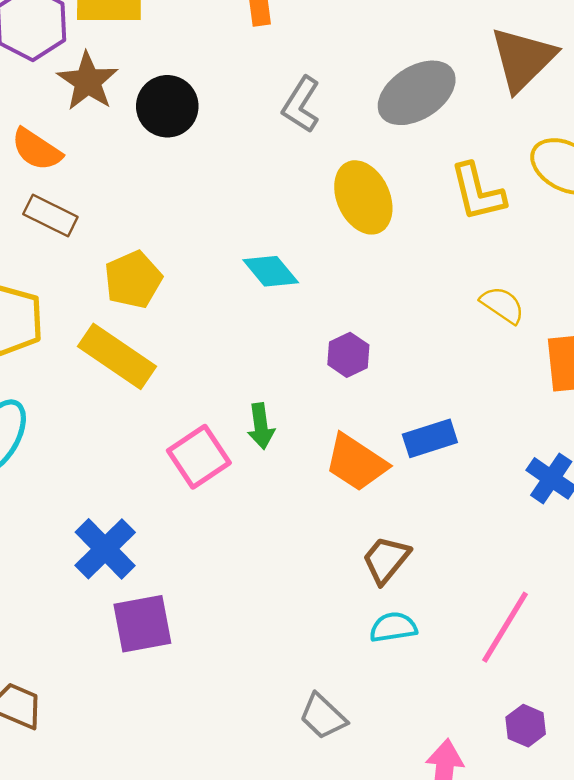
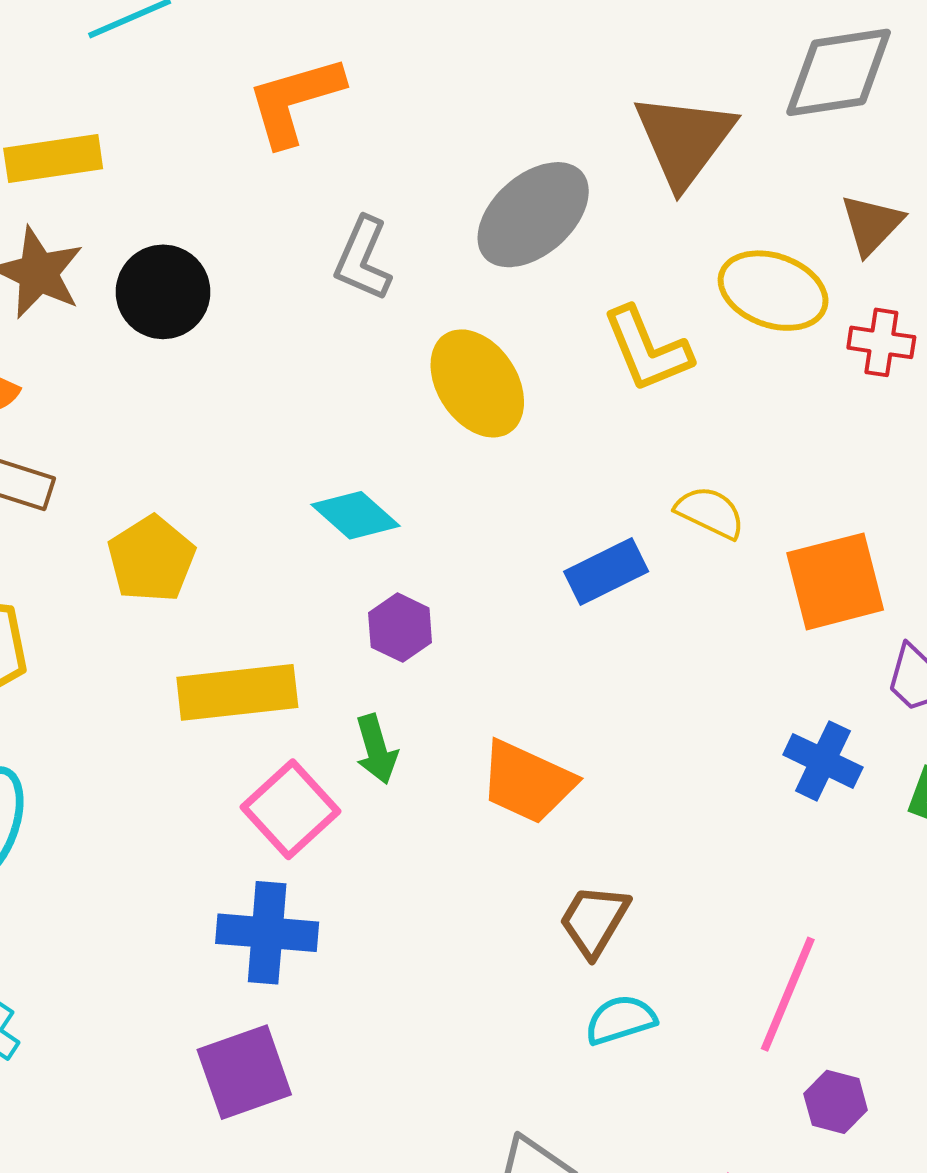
purple hexagon: (348, 355) -> (400, 628), moved
yellow rectangle: (117, 356) -> (237, 692), moved, turned -32
blue rectangle: (430, 438) -> (606, 572), moved
blue cross: (105, 549) -> (267, 933), moved, turned -32
purple hexagon: (526, 726) -> (836, 1102), moved

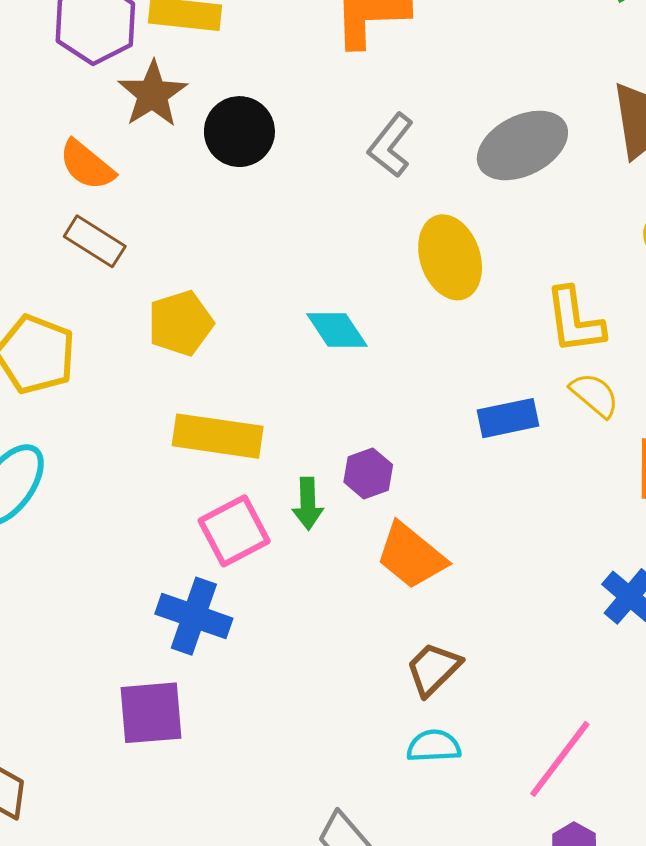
yellow L-shape: (647, 349) -> (575, 321), moved
purple hexagon: (400, 628) -> (368, 473), moved

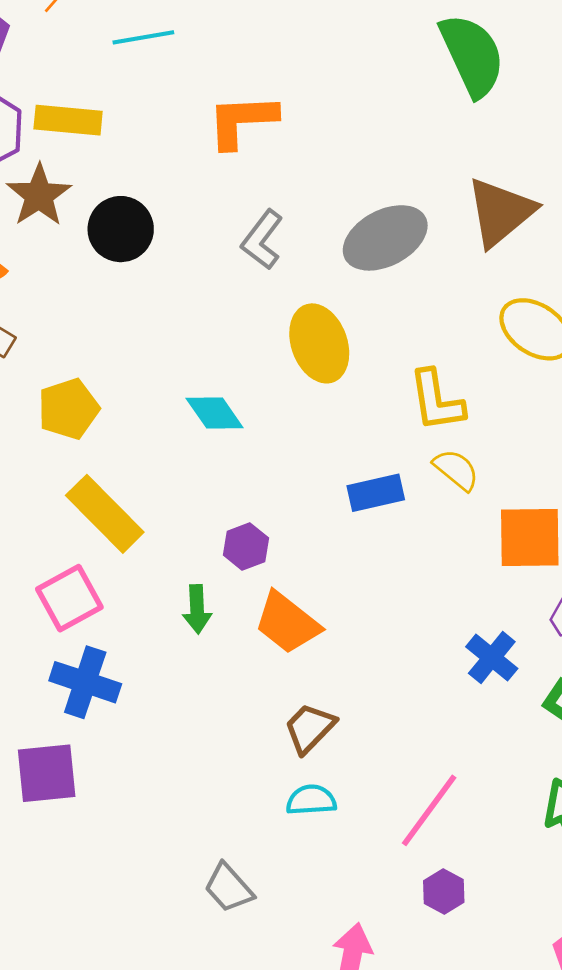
yellow rectangle: (218, 436) -> (105, 514), turned 38
green arrow: (308, 504) -> (197, 609), moved
pink square: (234, 531) -> (69, 598), moved

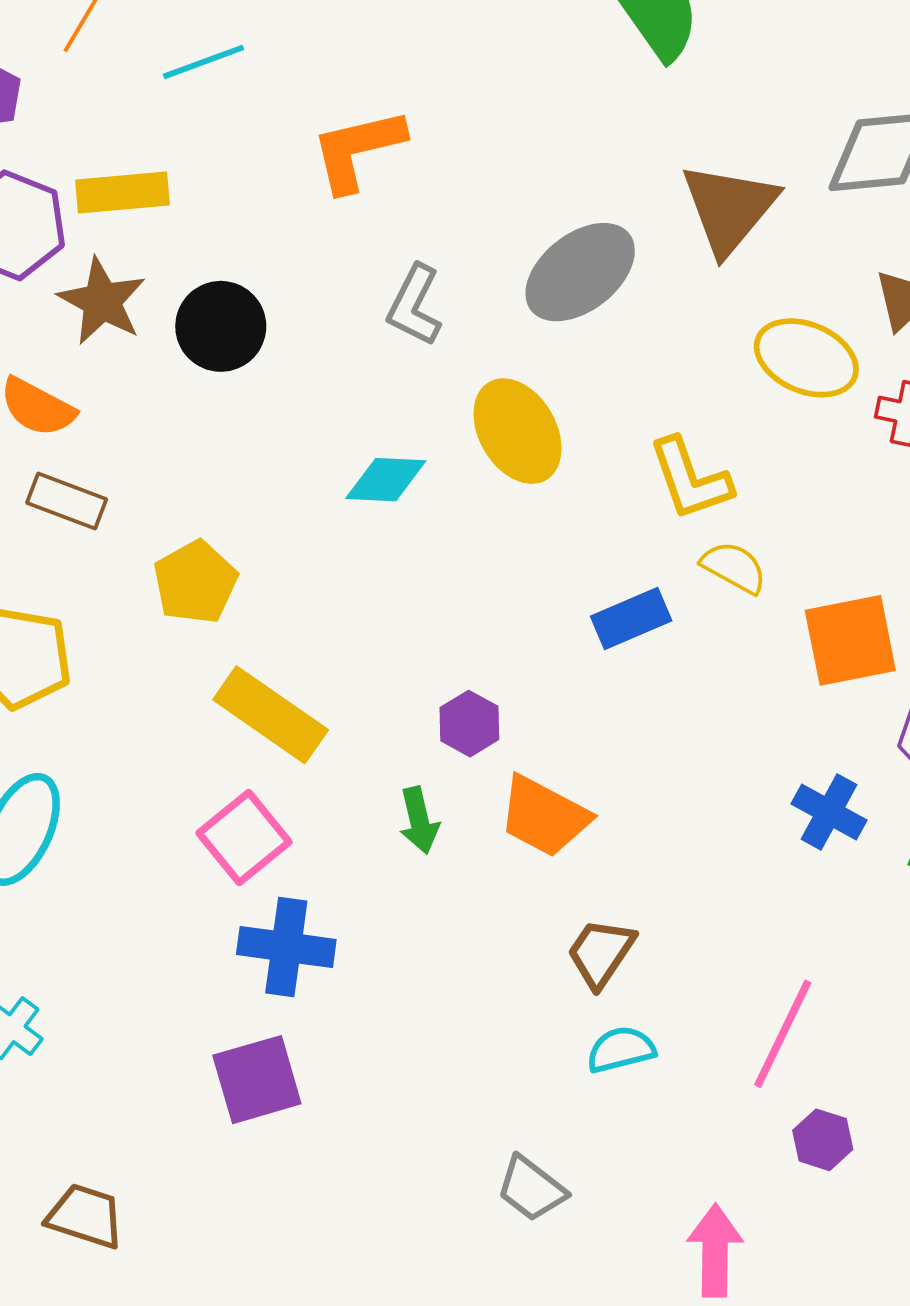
cyan diamond: (215, 413) -> (386, 480), moved, turned -42

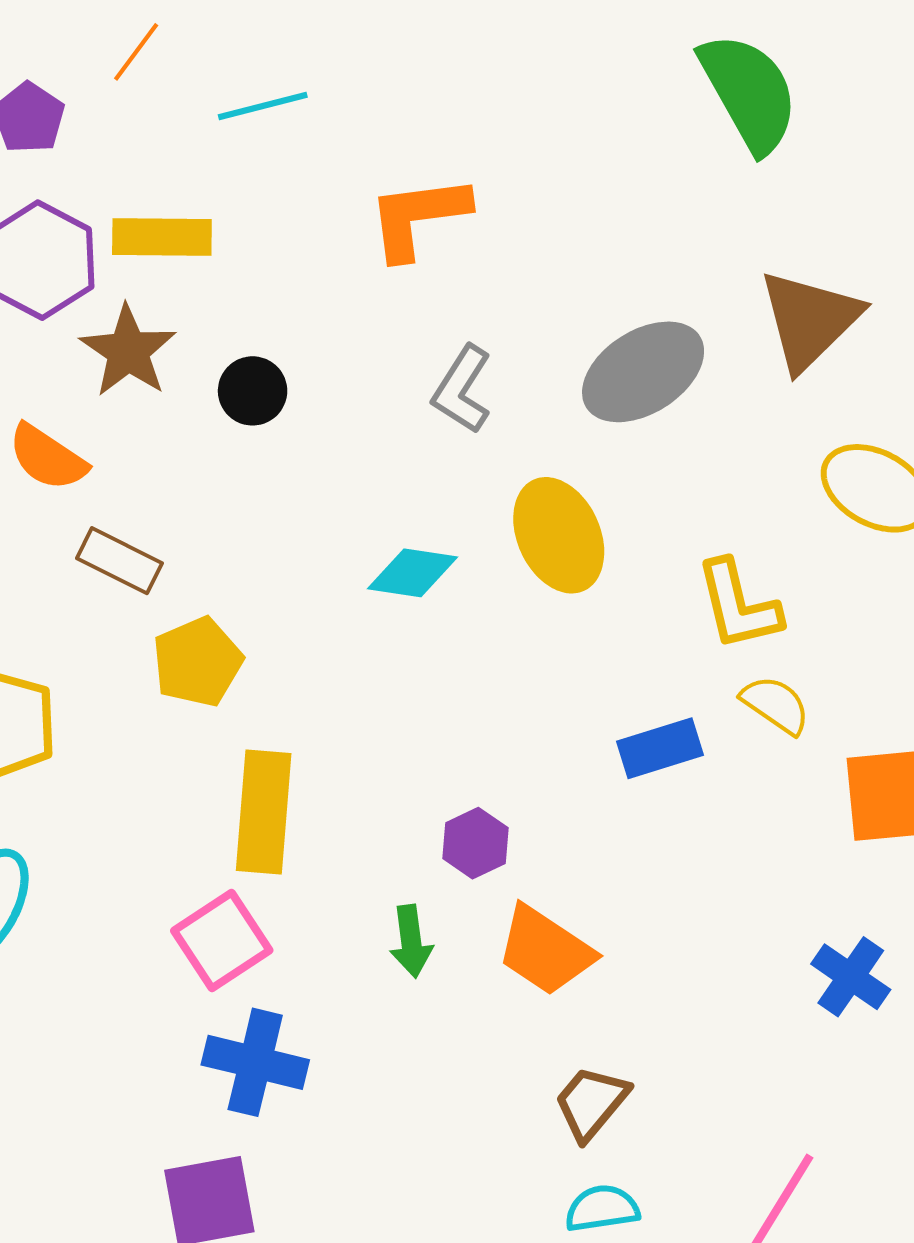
black circle: (221, 326) -> (253, 391), size x0.7
brown rectangle: (67, 501) -> (119, 561), moved
yellow rectangle: (271, 715) -> (264, 812), turned 54

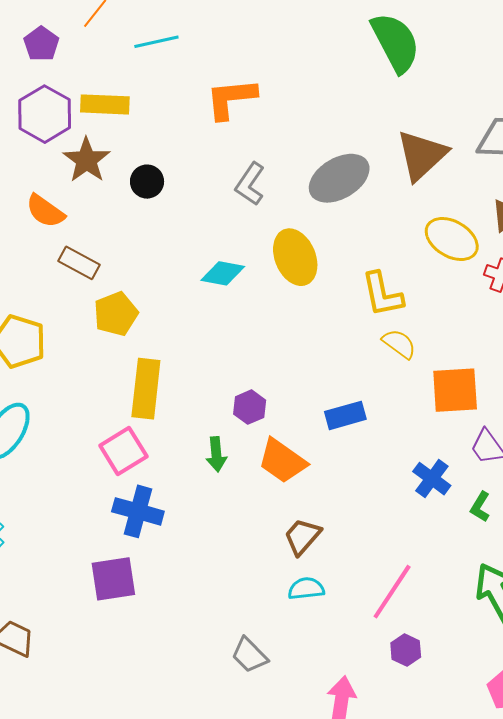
blue rectangle: (660, 748) -> (345, 415), moved

